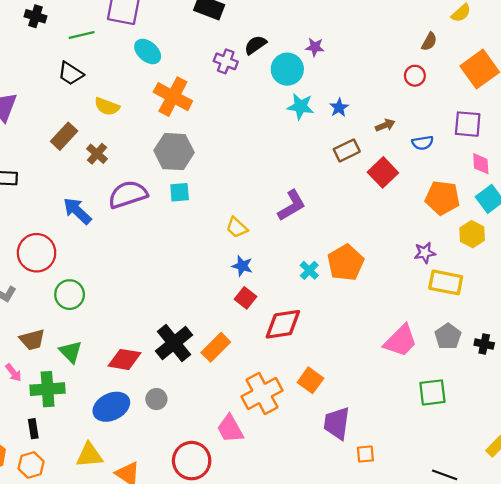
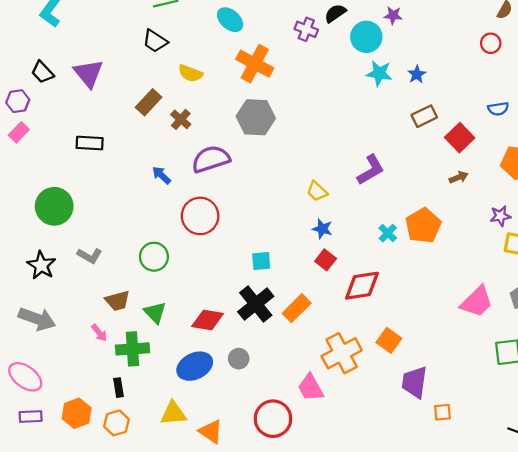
brown arrow: (385, 125) -> (459, 177), moved
cyan square: (180, 192) -> (261, 261), moved
blue arrow: (77, 211) -> (161, 175), size x0.7
red circle: (37, 253) -> (200, 216), moved

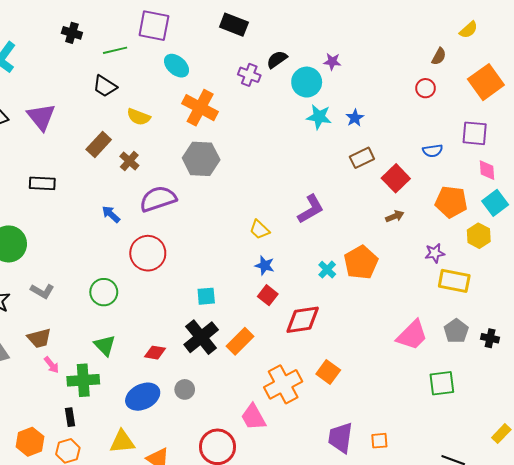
brown trapezoid: (117, 301) -> (39, 338), moved
red diamond: (208, 320) -> (155, 353), size x0.7
purple trapezoid: (415, 382) -> (340, 438), moved

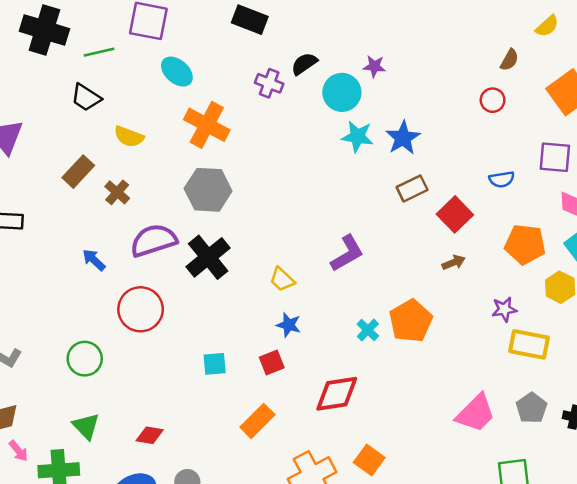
black cross: (72, 33) -> (44, 30), size x1.8
blue star: (355, 118) -> (403, 138), size x1.5
red square: (268, 295) -> (272, 363), moved, turned 30
black cross: (201, 337) -> (208, 257), moved

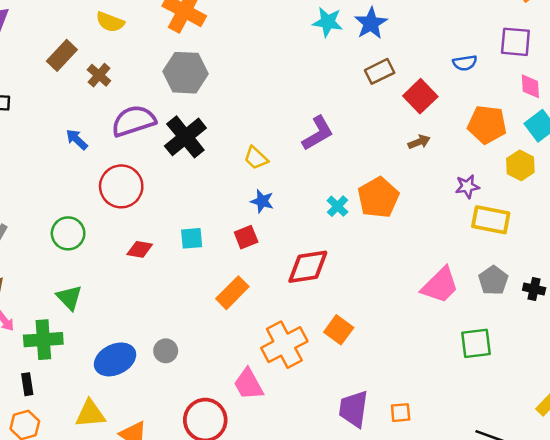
red diamond: (150, 435) -> (140, 249), moved

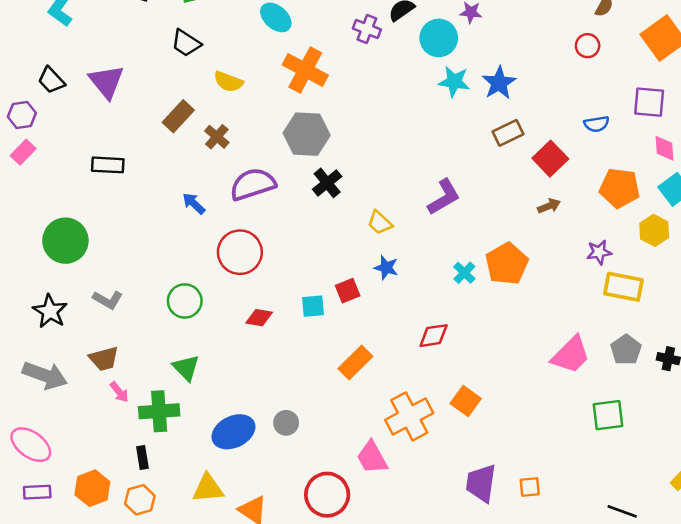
black cross: (185, 137) -> (327, 183), moved, size x0.7
red square: (246, 237) -> (348, 291), moved
red diamond: (308, 267) -> (434, 336), size x0.7

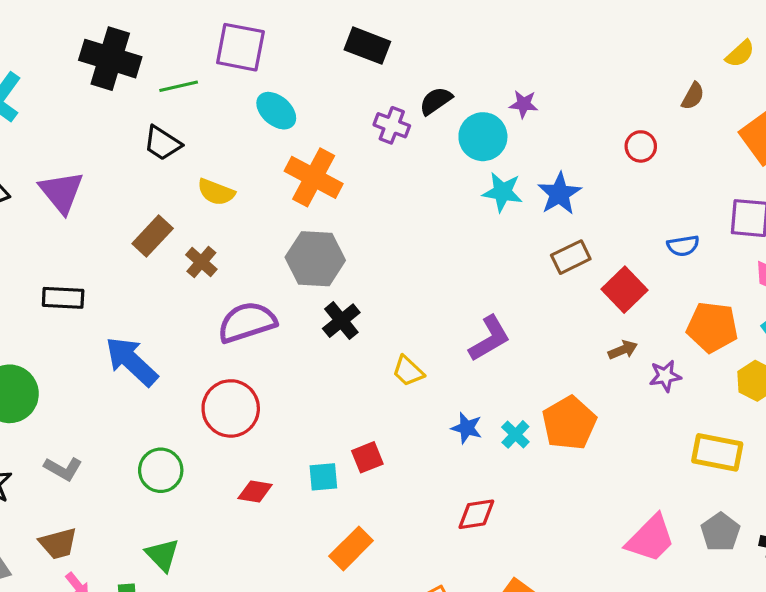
red circle: (588, 46) -> (641, 146), moved
blue arrow: (194, 203) -> (131, 361), moved, size x1.8
purple star: (599, 252) -> (665, 376), moved
blue star: (386, 268) -> (467, 428), moved
orange rectangle: (355, 363) -> (351, 548), moved

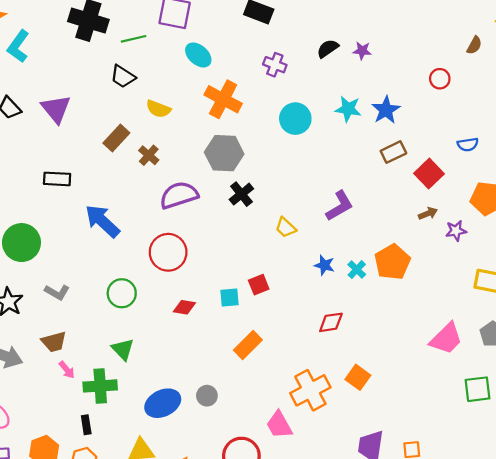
black semicircle: (436, 101) -> (328, 49), moved
cyan circle: (483, 137) -> (295, 119), moved

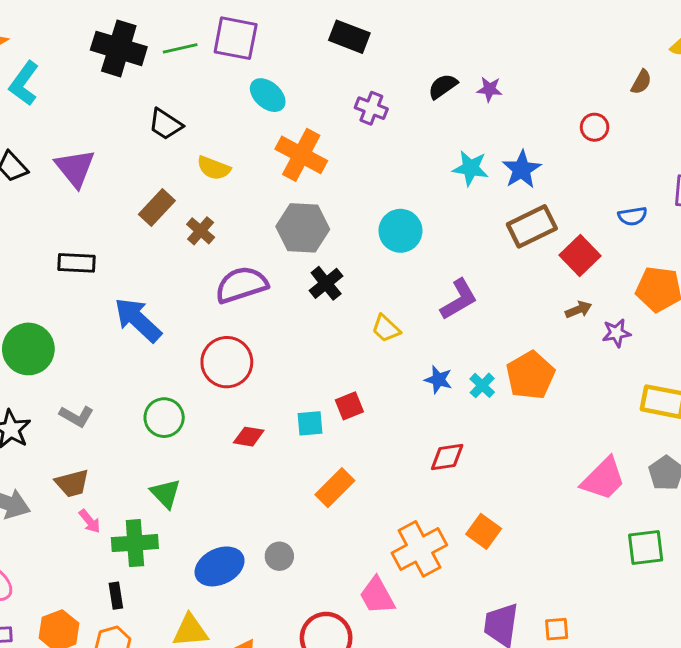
green line: (134, 39) -> (180, 48), moved
cyan circle: (295, 119) -> (400, 231), moved
brown rectangle: (393, 152) -> (532, 226), size x1.4

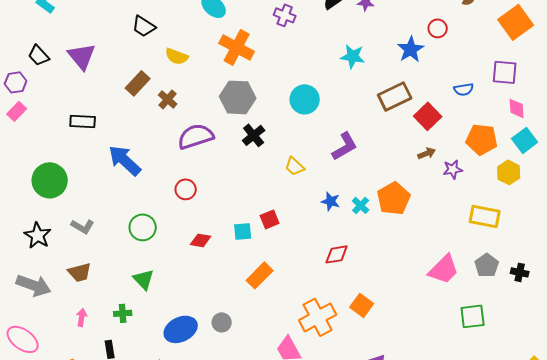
blue star: (522, 170) -> (411, 49), moved
red circle: (227, 362) -> (186, 189), size x0.6
pink arrow: (90, 521) -> (82, 317), moved, turned -132
green cross: (135, 543) -> (123, 313), size x0.6

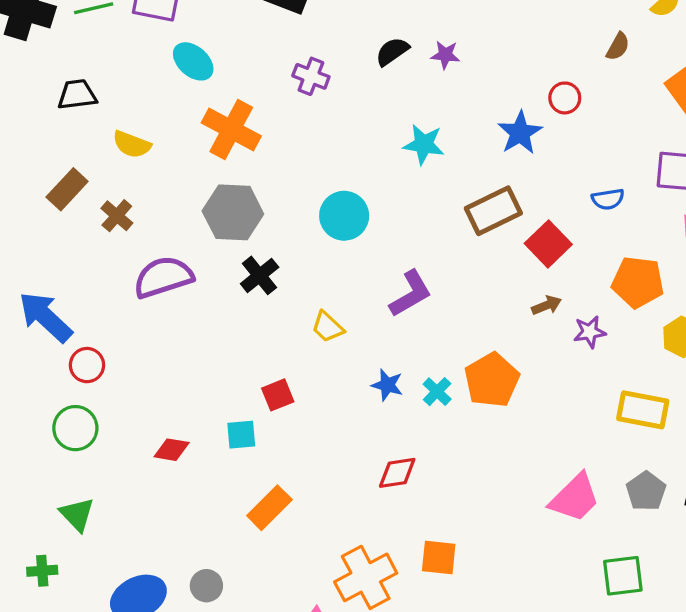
black trapezoid: (144, 26) -> (77, 95), turned 140
red circle: (186, 189) -> (87, 365), moved
red square: (270, 219) -> (278, 395), moved
orange square: (362, 305) -> (439, 558), turned -30

